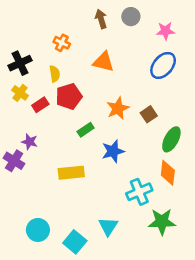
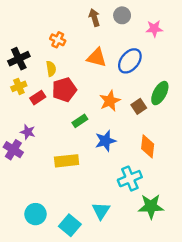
blue ellipse: (163, 65) -> (130, 61), moved
yellow cross: (20, 93) -> (19, 86), turned 32
green ellipse: (171, 139) -> (160, 93), moved
orange diamond: (168, 173) -> (148, 146), moved

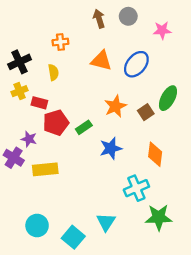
orange cross: (58, 40) -> (60, 42), turned -32
red pentagon: (64, 90) -> (56, 123), moved
red rectangle: (38, 98) -> (39, 103), turned 48
yellow rectangle: (67, 161) -> (45, 169), moved

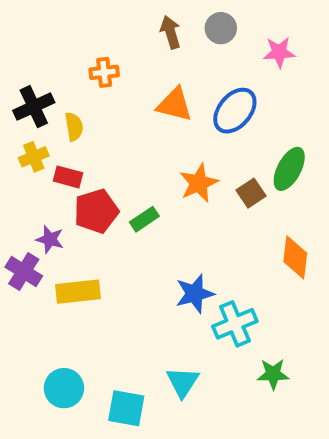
yellow semicircle: (53, 72) -> (74, 127), moved
blue star: (111, 148) -> (195, 294), moved
orange diamond: (155, 154) -> (295, 257), moved
green star: (159, 217) -> (273, 374), size x0.7
cyan square: (73, 237) -> (126, 408), turned -30

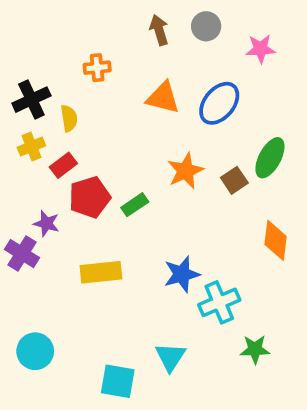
red rectangle: (68, 177) -> (63, 165), turned -52
yellow rectangle: (78, 292) -> (101, 272), moved
cyan circle: (64, 388) -> (35, 351), moved

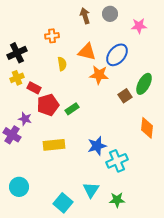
yellow semicircle: (69, 118) -> (62, 64), moved
red rectangle: (63, 165) -> (34, 88), turned 64
orange star: (185, 171) -> (99, 75), moved, turned 30
green star: (255, 349) -> (117, 200), moved
cyan square: (118, 381) -> (63, 203), turned 30

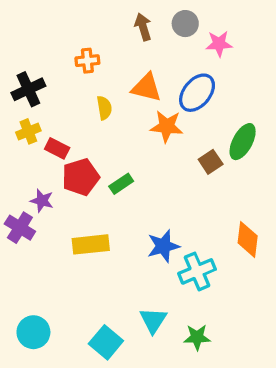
pink star: (139, 26) -> (219, 44), moved
orange diamond: (147, 128) -> (248, 239), moved
cyan circle: (19, 187) -> (33, 332), moved

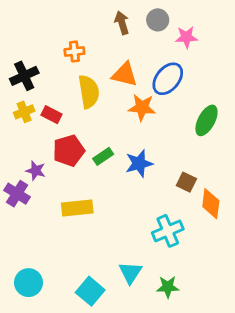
yellow semicircle: (104, 108) -> (89, 92), size x1.6
red rectangle: (57, 148) -> (51, 115), moved
brown square: (211, 162) -> (186, 182), moved, turned -30
blue star: (163, 246) -> (139, 163), moved

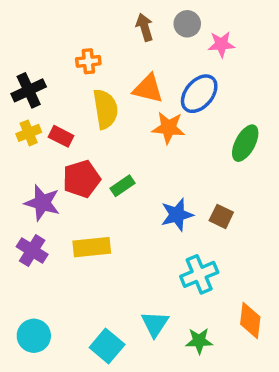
blue star: (139, 163) -> (177, 215), moved
purple star: (36, 171) -> (42, 203), size x1.5
purple cross: (17, 194) -> (32, 251), moved
orange diamond: (211, 204) -> (250, 320), moved

